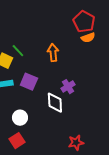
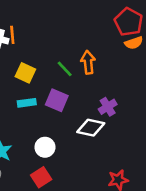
green line: (18, 51) -> (65, 69), moved
white diamond: (55, 103) -> (91, 128), turned -75

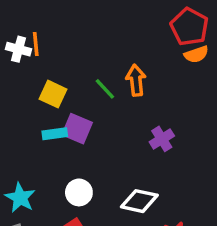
purple square: (57, 100) -> (77, 129), moved
white diamond: (91, 128) -> (139, 201), moved

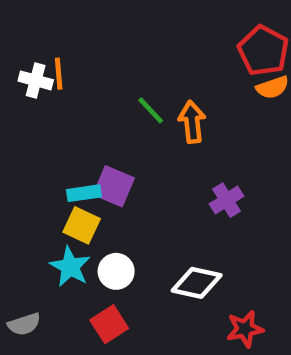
green line: (105, 89) -> (151, 110), moved
yellow square: (53, 94) -> (82, 225), moved
cyan star: (20, 198) -> (70, 267), moved

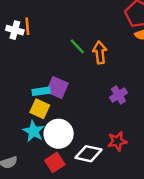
white circle: (116, 271) -> (59, 134), size x1.5
white diamond: (197, 283) -> (89, 154), moved
red star: (245, 329) -> (117, 141), moved

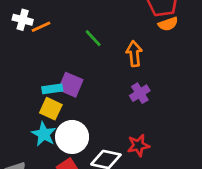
orange line: (27, 26) -> (41, 27), moved, turned 70
orange arrow: (100, 53) -> (134, 54), moved

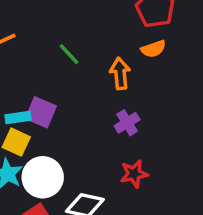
orange semicircle: (168, 24) -> (153, 49), moved
red star: (138, 145) -> (134, 174), moved

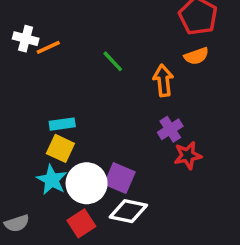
purple square: (41, 112) -> (120, 178), moved
red star: (134, 174) -> (188, 155), moved

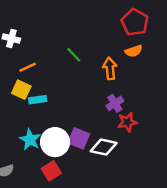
orange line: (48, 47) -> (28, 67), moved
yellow square: (60, 148) -> (21, 90), moved
white diamond: (128, 211) -> (104, 147), moved

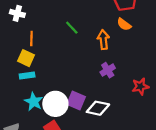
orange semicircle: (134, 51) -> (124, 24), turned 56
orange line: (28, 67) -> (31, 38), turned -64
cyan rectangle: (38, 100) -> (27, 76), moved
red star: (127, 122) -> (140, 86), moved

